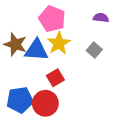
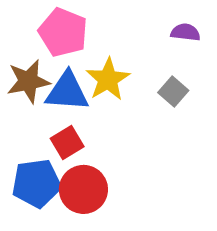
pink pentagon: (52, 19) -> (63, 32), moved
brown star: (15, 44) -> (28, 81), turned -30
red square: (55, 78) -> (67, 143), moved

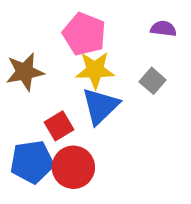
pink pentagon: (63, 32) -> (84, 34), moved
yellow star: (108, 79) -> (95, 70), turned 30
blue triangle: (67, 92) -> (100, 106), moved, turned -48

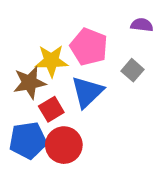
pink pentagon: (84, 34) -> (89, 47), moved
yellow star: (95, 70) -> (51, 61), moved
brown star: (25, 72) -> (30, 83), moved

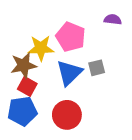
gray square: (132, 70) -> (97, 68), moved, turned 35
red square: (51, 109) -> (27, 86), moved, turned -30
red circle: (64, 145) -> (67, 115), moved

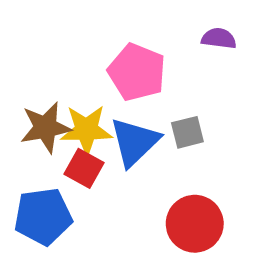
yellow star: (41, 48) -> (86, 130), moved
red square: (27, 86) -> (84, 168), moved
red circle: (67, 115) -> (195, 224), moved

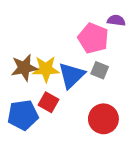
pink pentagon: (137, 72) -> (93, 38), moved
gray square: (187, 132) -> (100, 70), turned 36
red square: (84, 168) -> (48, 102), moved

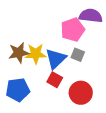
purple semicircle: (116, 20) -> (91, 16), size x1.6
pink pentagon: (93, 38) -> (73, 30), turned 30
red square: (48, 102) -> (55, 80), moved

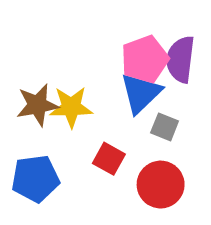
purple semicircle: (91, 16) -> (180, 59), moved, turned -90
gray square: (78, 55) -> (165, 127), moved
blue triangle: (56, 59) -> (141, 93), moved

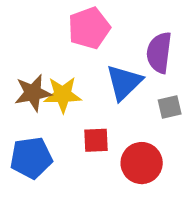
pink pentagon: (145, 59) -> (89, 28), moved
gray square: (165, 127) -> (170, 107), moved, turned -35
red square: (109, 159) -> (96, 140), turned -32

